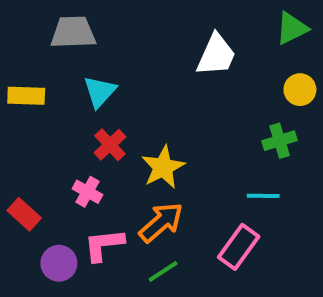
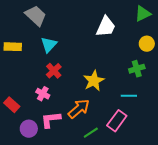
gray trapezoid: (73, 32) -> (36, 16), turned 45
yellow star: (163, 167) -> (94, 81), moved
green line: (163, 271) -> (91, 133), moved

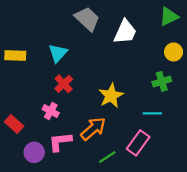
gray trapezoid: (36, 16) -> (87, 19), moved

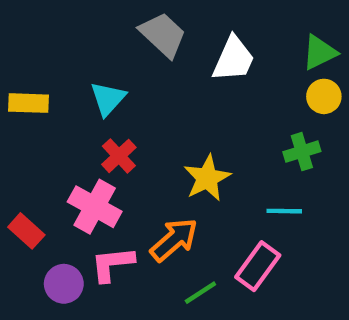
green triangle: (169, 17) -> (319, 52), moved
pink cross: (51, 111) -> (95, 207), size x1.6

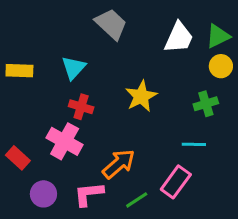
white trapezoid: (234, 59) -> (179, 38), moved
red cross: (119, 156) -> (81, 107), turned -30
yellow star: (207, 178) -> (141, 96), moved
pink L-shape: (112, 264) -> (89, 194), moved

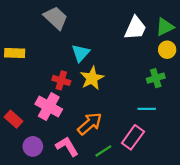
gray trapezoid: (111, 24) -> (56, 18), moved
cyan triangle: (74, 68) -> (81, 53), moved
yellow star: (141, 96) -> (92, 78), moved
pink L-shape: (89, 194) -> (67, 146), turned 65

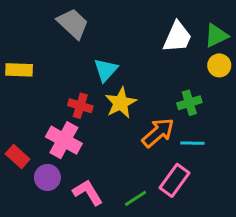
green cross: (156, 78) -> (189, 103), moved
orange arrow: (90, 124) -> (158, 133), moved
purple circle: (33, 146) -> (47, 177), moved

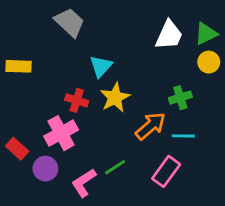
pink cross: (64, 140) -> (61, 133), turned 32
pink L-shape: (88, 192) -> (84, 183), turned -92
green line: (136, 198) -> (115, 167), moved

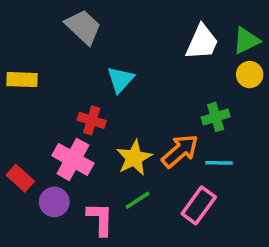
yellow star: (115, 98) -> (134, 158), moved
pink cross: (61, 133) -> (73, 159), turned -32
pink L-shape: (84, 183) -> (100, 219), turned 124

